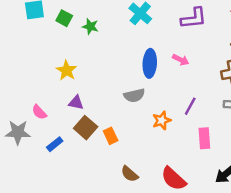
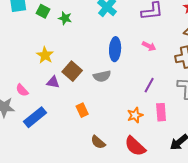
pink arrow: (181, 60) -> (149, 46), moved
orange star: (162, 120) -> (135, 115), moved
brown square: (86, 128) -> (72, 71), moved
blue rectangle: (55, 144) -> (35, 117), size x1.6

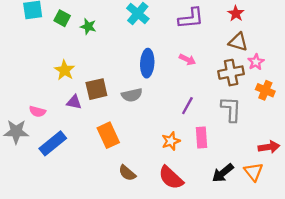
brown square: (72, 71) -> (96, 89), turned 36
pink semicircle: (22, 90) -> (37, 112), turned -32
orange rectangle: (82, 110) -> (108, 135), size x1.5

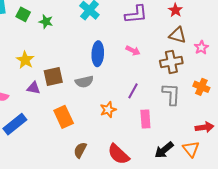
pink star: (256, 62) -> (201, 47), moved
orange cross: (265, 90) -> (201, 87), moved
orange star: (171, 141) -> (108, 110), moved
brown semicircle: (127, 173) -> (80, 150), turned 77

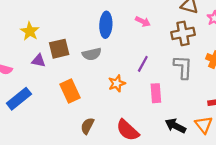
black arrow: (164, 150) -> (175, 126), turned 66

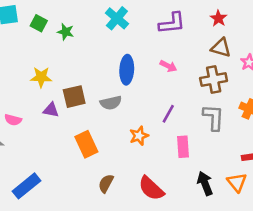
yellow star: (30, 31) -> (41, 77), turned -30
blue rectangle: (19, 99) -> (26, 186), moved
black arrow: (175, 126) -> (205, 183), turned 42

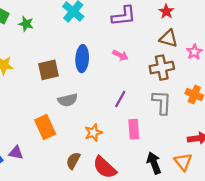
brown square: (74, 97) -> (49, 70), moved
gray semicircle: (111, 103) -> (68, 100), moved
purple triangle: (51, 110) -> (16, 153), moved
orange star: (139, 136) -> (93, 133), moved
brown semicircle: (106, 183) -> (73, 161), moved

